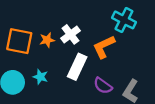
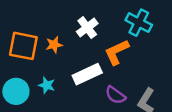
white cross: (70, 34) -> (87, 28), moved
white rectangle: (77, 67) -> (87, 74), turned 40

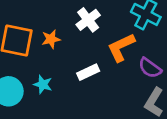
white rectangle: (87, 74) -> (88, 72), size x0.7
purple semicircle: (115, 95) -> (150, 68), moved

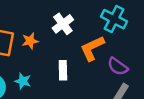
white rectangle: (88, 72) -> (63, 70), turned -66

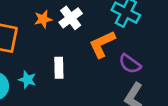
orange star: (30, 41) -> (43, 19), moved
white rectangle: (63, 70) -> (59, 68), moved

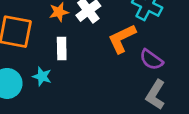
white rectangle: (59, 68) -> (62, 48), moved

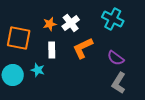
orange L-shape: (122, 39) -> (83, 48), moved

